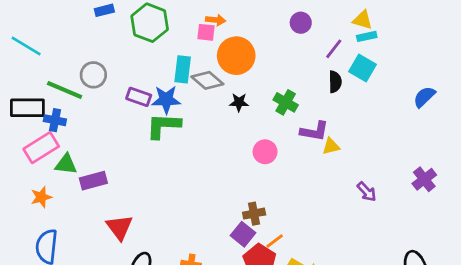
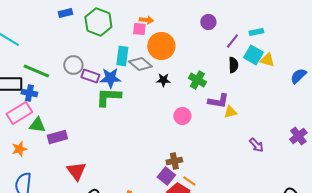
yellow triangle: (363, 20) -> (267, 60), moved
gray circle: (93, 75) -> (73, 65), moved
orange line: (275, 241) -> (189, 181), turned 72

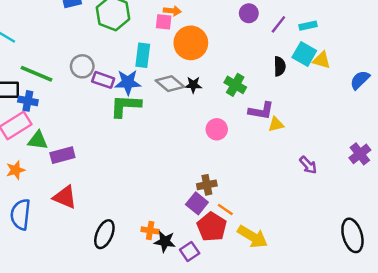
purple line: (232, 41) -> (278, 24), moved
gray diamond: (140, 64) -> (170, 84), moved
red triangle: (76, 171) -> (65, 197), moved, turned -30

